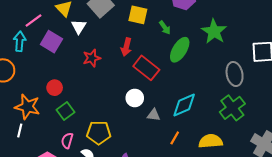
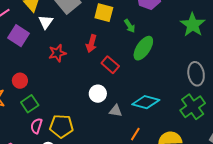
green star: (214, 31) -> (193, 25), moved
red rectangle: (146, 68) -> (110, 65), size x0.7
cyan diamond: (184, 105) -> (146, 102), turned 36
pink semicircle: (67, 141) -> (36, 126), moved

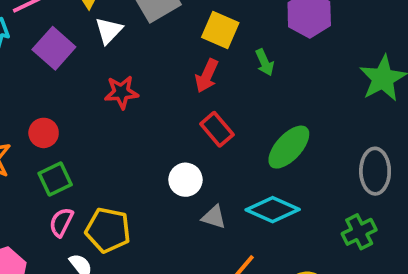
red arrow: (91, 44) -> (207, 76), moved
green ellipse: (143, 48) -> (289, 147), moved
green cross: (193, 107) -> (359, 232), size x0.7

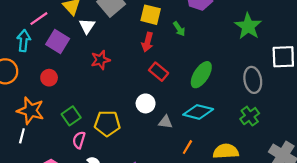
red circle: (44, 133) -> (49, 78), moved
yellow pentagon: (108, 230) -> (107, 123), moved

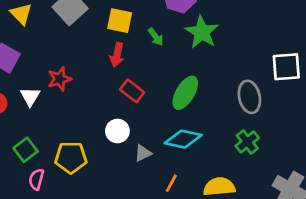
white triangle: (87, 26) -> (30, 97), moved
green star: (248, 26) -> (202, 32), moved
gray triangle: (165, 122) -> (143, 153), turned -32

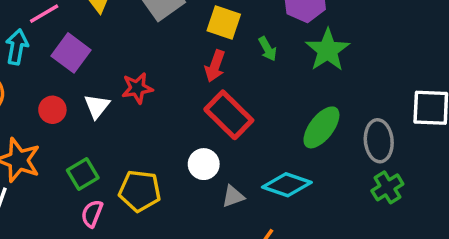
red rectangle: (132, 91) -> (229, 115), size x1.5
green ellipse: (185, 93) -> (321, 127), moved
green cross: (247, 142) -> (387, 187), moved

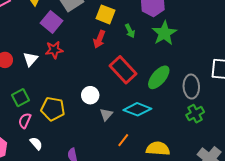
purple square: (71, 53) -> (52, 22), moved
red rectangle: (229, 115) -> (123, 70), moved
gray triangle: (233, 196) -> (106, 115), turned -32

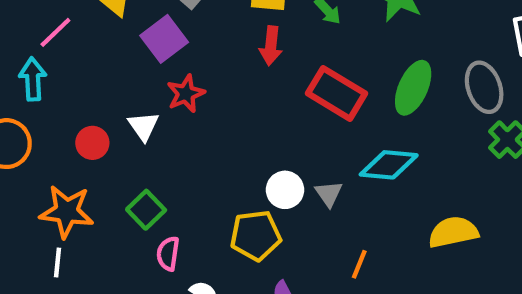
purple square: (52, 22) -> (164, 39), turned 30
white circle: (90, 95) -> (285, 190), moved
yellow pentagon: (53, 109) -> (256, 235), moved
orange line: (123, 140) -> (359, 264), moved

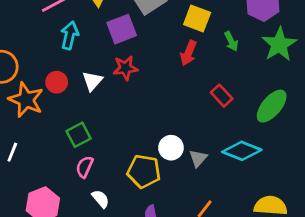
cyan arrow: (33, 79) -> (70, 35), moved
red rectangle: (336, 93) -> (222, 96), size x0.6
orange star: (67, 212) -> (26, 100), moved

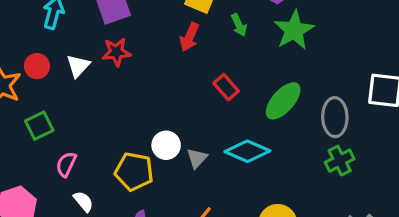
green square: (79, 135) -> (39, 126), moved

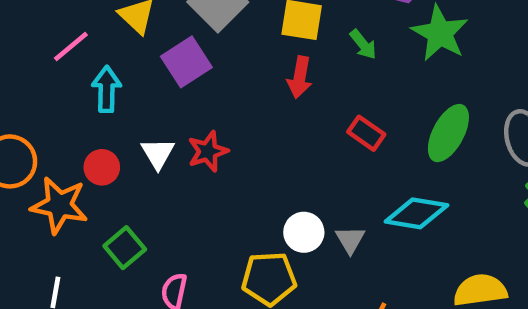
red star: (116, 52) -> (208, 151), moved

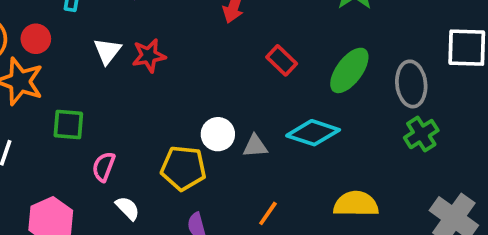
red circle: (102, 167) -> (36, 39), moved
gray triangle: (350, 240) -> (255, 146), turned 48
green square: (125, 248) -> (68, 125), turned 36

